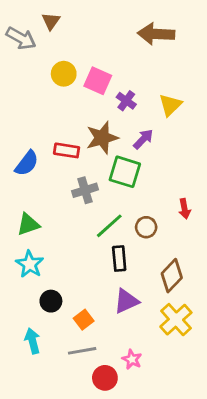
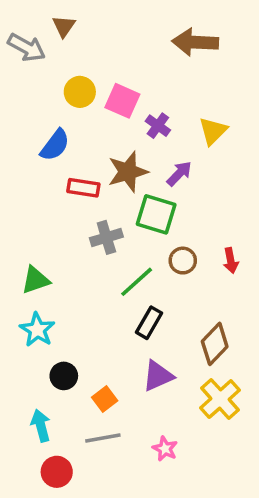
blue semicircle: (27, 163) -> (55, 145), moved
brown circle: (146, 227) -> (183, 261), moved
black rectangle: (119, 258) -> (149, 323), turned 35
red circle: (105, 378) -> (57, 472), moved

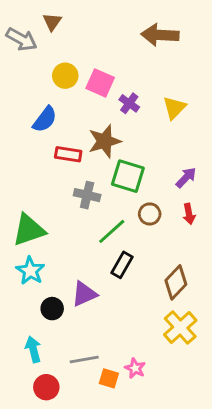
purple arrow: (179, 174) -> (186, 178), moved
gray cross: (106, 237) -> (87, 195), turned 30
green triangle: (35, 280) -> (29, 230), size x1.4
purple triangle: (158, 376) -> (84, 294), moved
orange square: (105, 399) -> (109, 378), moved, turned -36

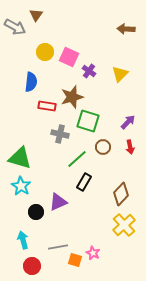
brown arrow: (160, 35) -> (126, 29), moved, size x0.7
blue semicircle: (45, 119) -> (31, 82), turned -30
green triangle: (29, 230) -> (20, 158), turned 35

